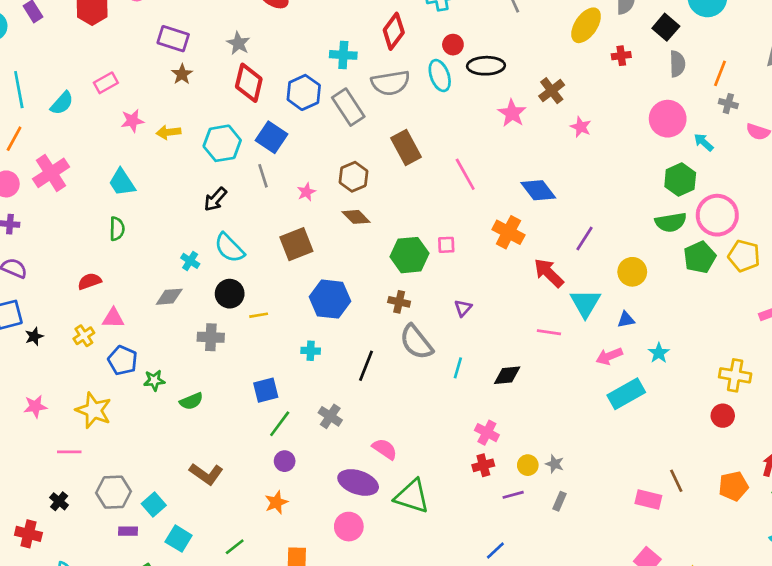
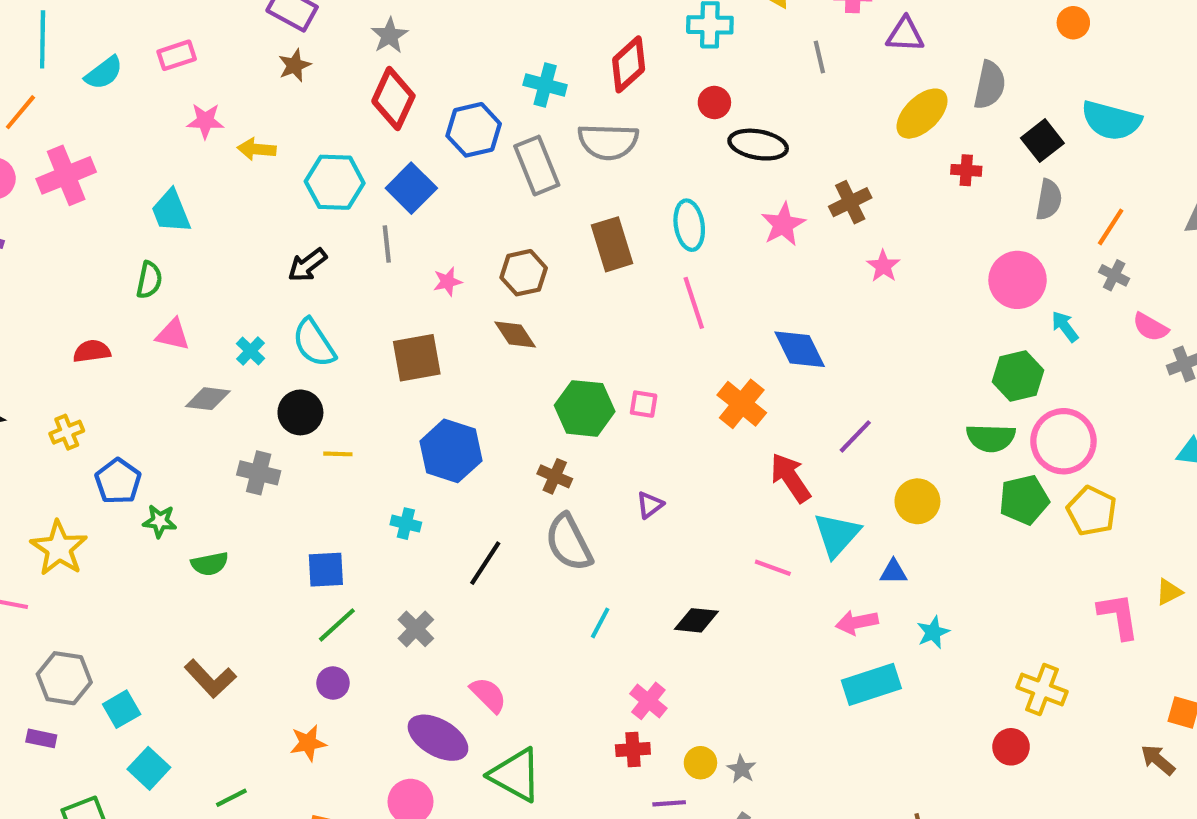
cyan ellipse: (440, 76) -> (689, 225), moved
pink triangle: (113, 318) -> (173, 335), moved
cyan line: (458, 368) -> (600, 623), moved
purple rectangle: (128, 531) -> (41, 738), moved

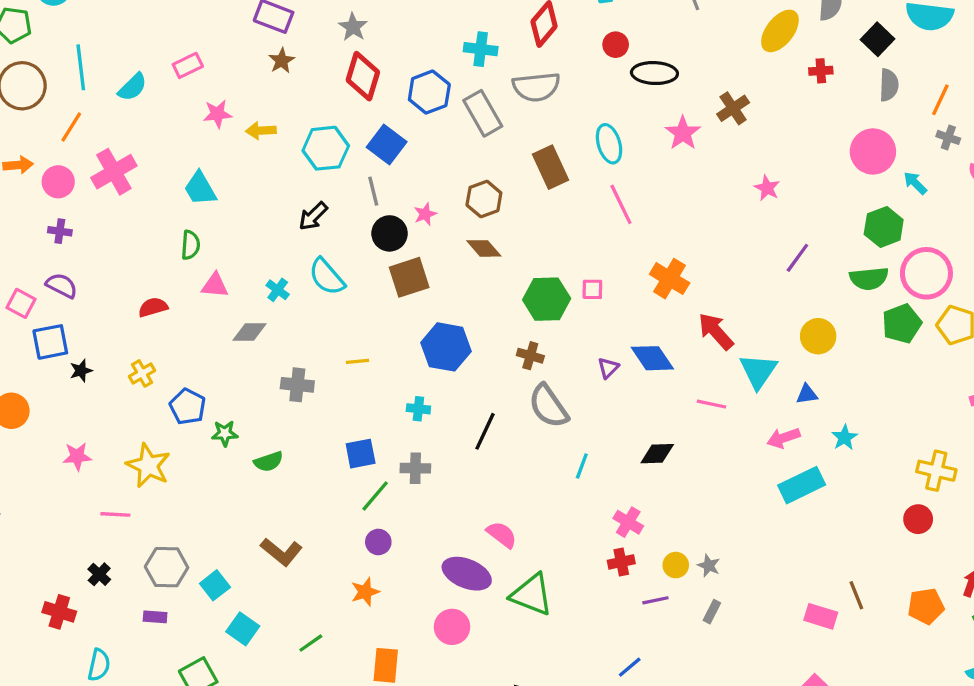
pink star: (883, 266) -> (767, 188), moved
blue diamond: (800, 349) -> (652, 358), moved
black circle: (300, 412) -> (390, 233), moved
purple line: (855, 436) -> (797, 258), moved
gray cross: (416, 629) -> (415, 468), moved, turned -36

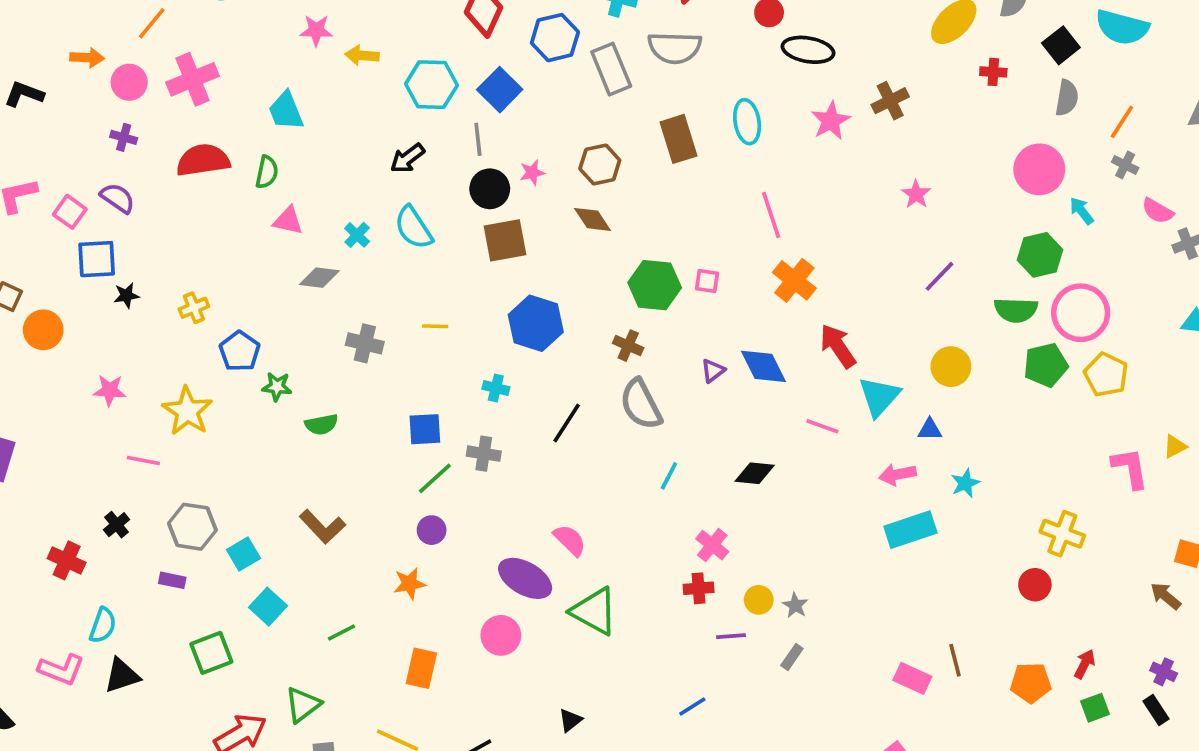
pink line: (621, 204) -> (771, 215), moved
red semicircle: (153, 307) -> (203, 160), moved, size x1.6

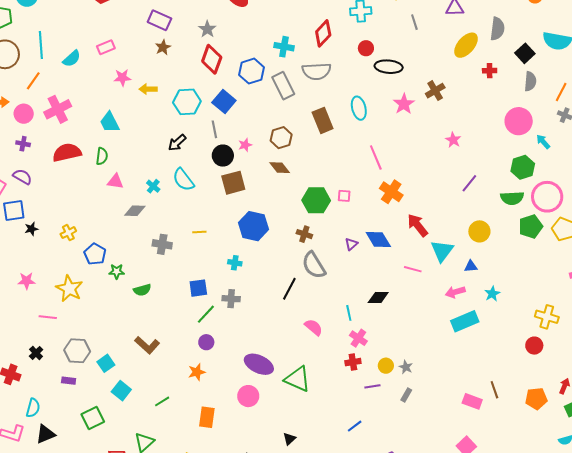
black line: (567, 423) -> (289, 289), moved
cyan line: (669, 476) -> (349, 313), moved, turned -35
pink semicircle: (570, 540) -> (314, 327), moved

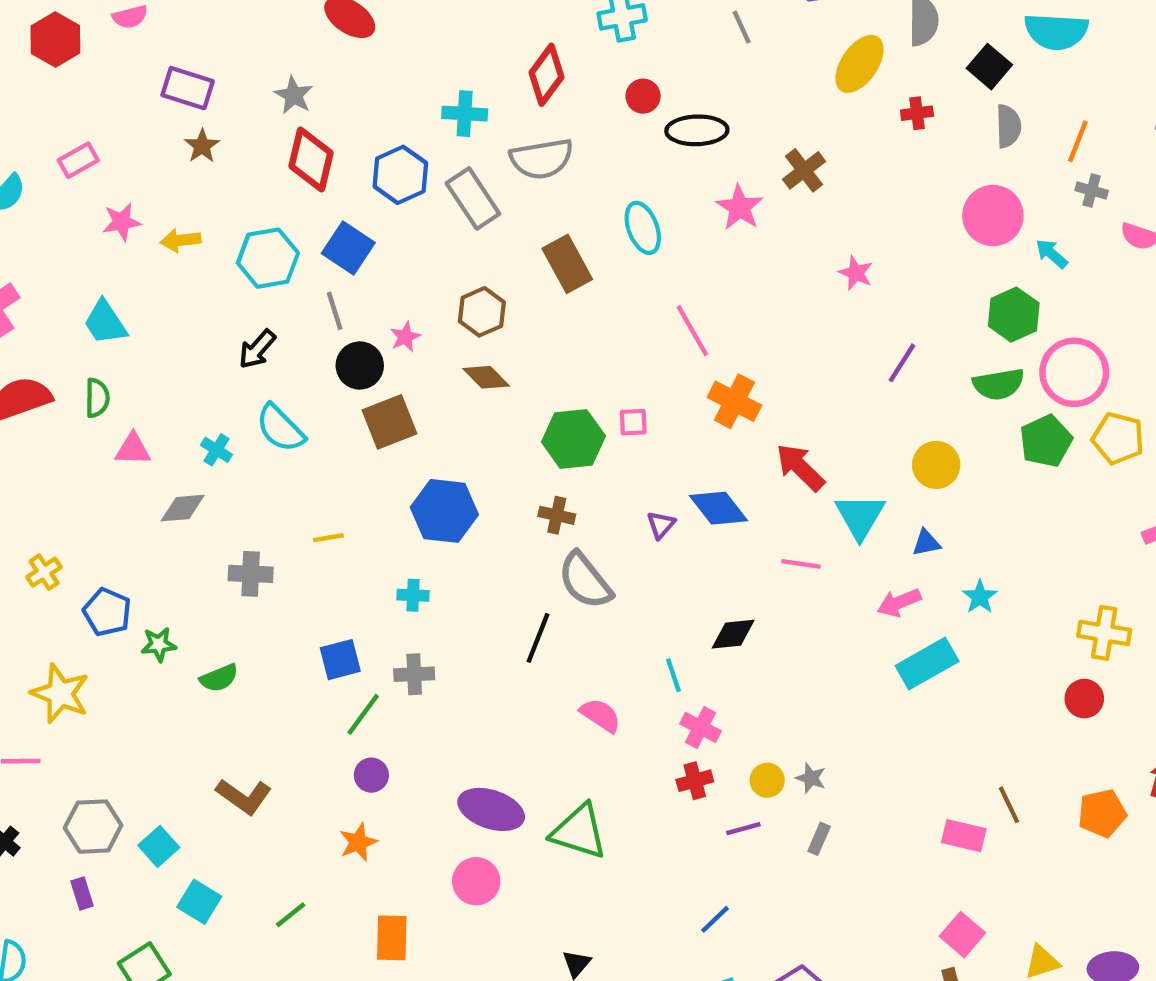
purple rectangle: (69, 381) -> (82, 893), turned 72

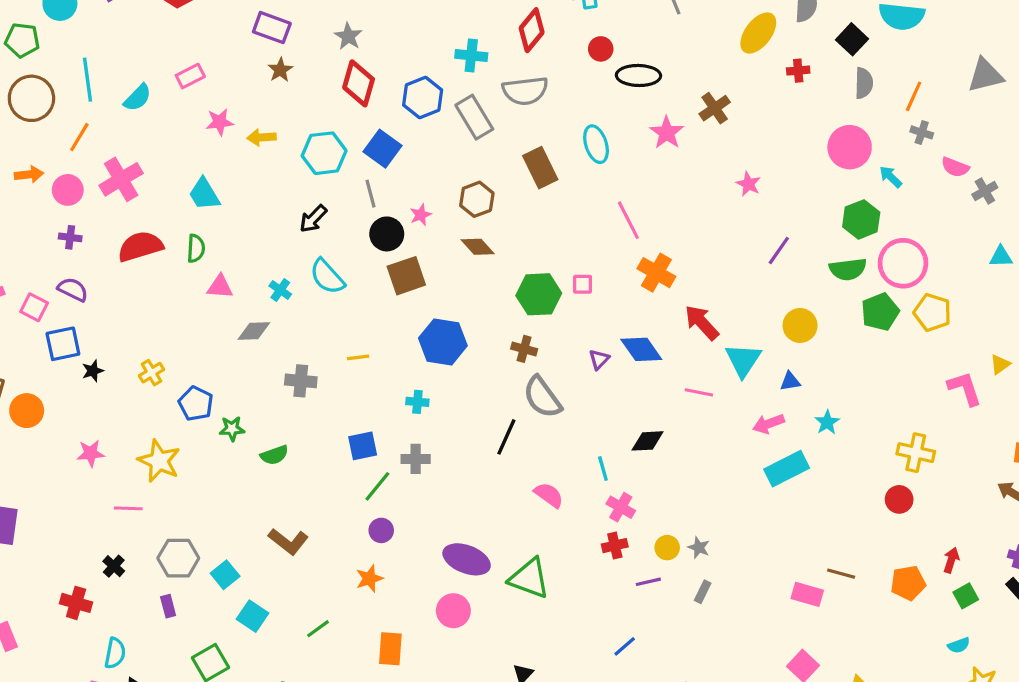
brown line: (1009, 805) -> (841, 574), turned -52

